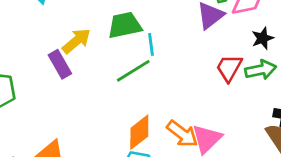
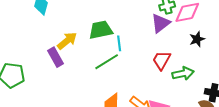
red trapezoid: (229, 68) -> (162, 60), moved
green arrow: (261, 70) -> (183, 74), moved

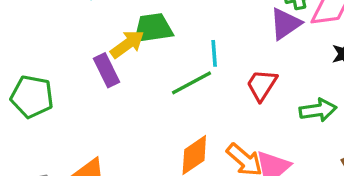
green trapezoid: (101, 30) -> (153, 28), moved
red trapezoid: (162, 60) -> (262, 85), moved

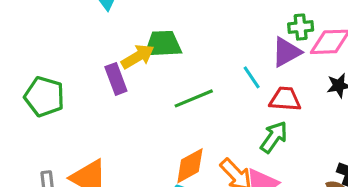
cyan line: (214, 53) -> (252, 77), moved, turned -35
red trapezoid: (262, 85) -> (285, 99), moved, turned 56
green arrow: (318, 110) -> (274, 137), moved, turned -52

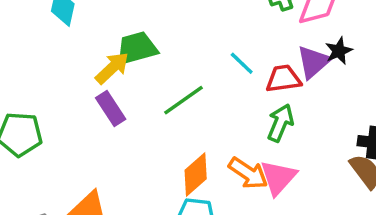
purple triangle: (286, 52) -> (313, 62), moved
purple rectangle: (116, 79) -> (111, 108), moved

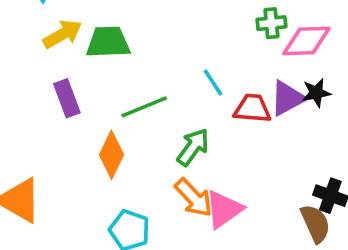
yellow arrow: (112, 68) -> (62, 34), moved
green arrow: (280, 123) -> (193, 147), moved
orange diamond: (196, 174) -> (112, 155), moved, turned -36

